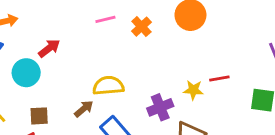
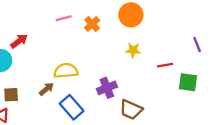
red line: (219, 78) -> (165, 65), moved
yellow star: (193, 90) -> (133, 50), moved

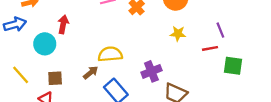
red arrow: (19, 41) -> (63, 24), turned -42
purple line: (197, 44) -> (220, 30), moved

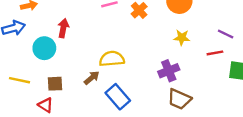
purple line: (220, 30) -> (226, 34), turned -42
purple cross: (151, 71) -> (169, 71), moved
yellow line: (21, 75) -> (19, 80), turned -36

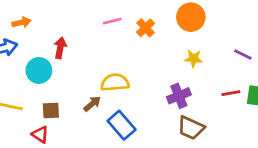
red line: (215, 53) -> (231, 93), moved

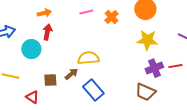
orange arrow: (22, 22) -> (44, 13), moved
yellow star: (194, 58) -> (147, 40), size x1.5
purple cross: (179, 96) -> (154, 68), moved
brown square: (51, 110) -> (50, 80), moved

